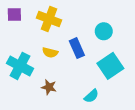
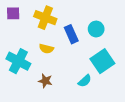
blue rectangle: (77, 48) -> (71, 34), moved
cyan semicircle: (91, 96) -> (85, 81), moved

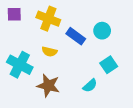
blue rectangle: (71, 34) -> (76, 36), turned -30
cyan square: (102, 61) -> (109, 65), size x0.7
brown star: (45, 81) -> (48, 86), size x1.5

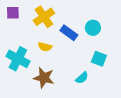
yellow cross: (48, 19) -> (44, 17), turned 35
cyan square: (109, 65) -> (99, 59), turned -35

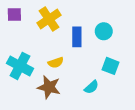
blue rectangle: (69, 33) -> (77, 37), turned 54
yellow semicircle: (45, 47) -> (56, 63), moved, turned -32

